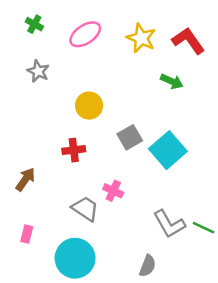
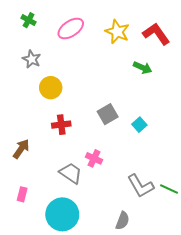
yellow circle: (89, 106) -> (51, 88), moved
cyan square: (168, 150) -> (139, 125), size x0.5

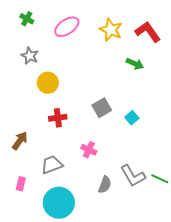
gray trapezoid: (71, 173) -> (52, 165), moved, turned -55
gray semicircle: (122, 221) -> (105, 185), moved

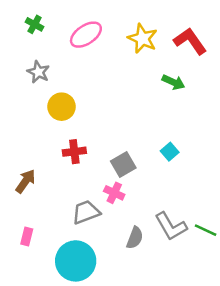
gray square: (102, 108) -> (123, 165), moved
gray trapezoid: (52, 165) -> (86, 212), moved

